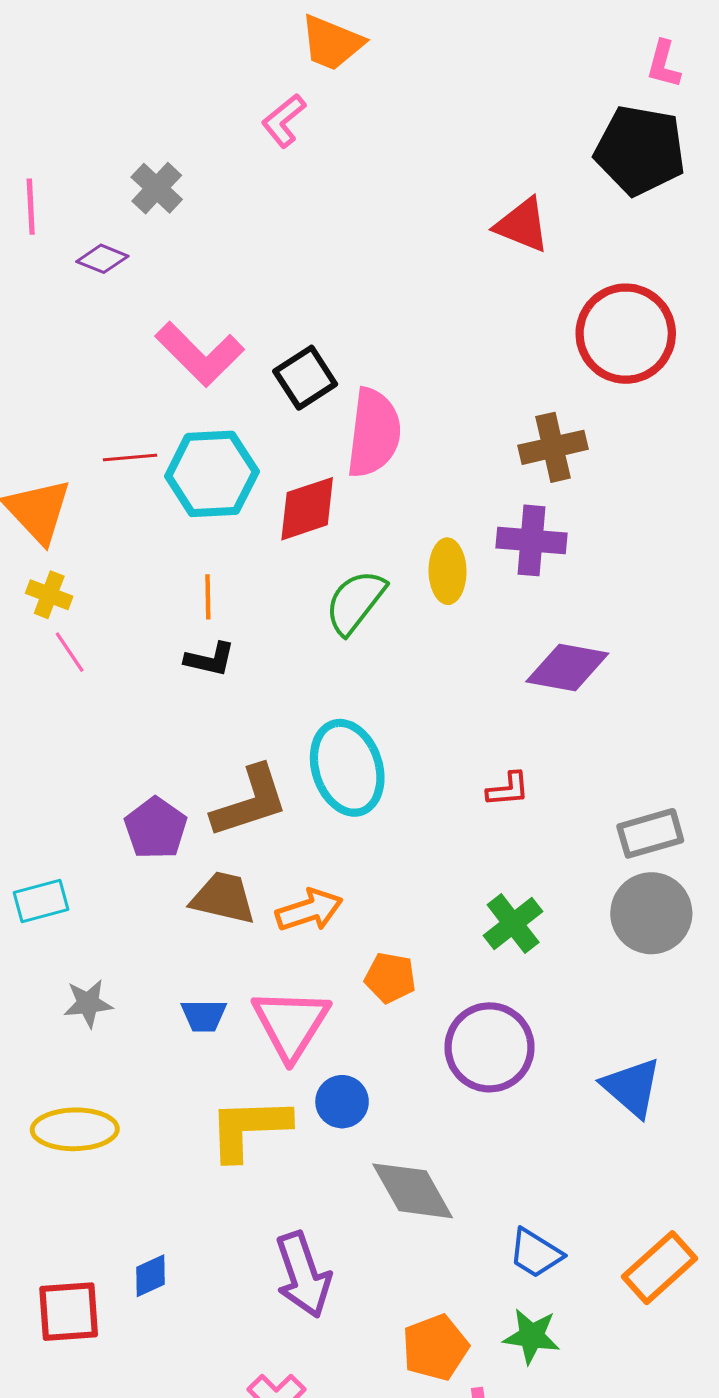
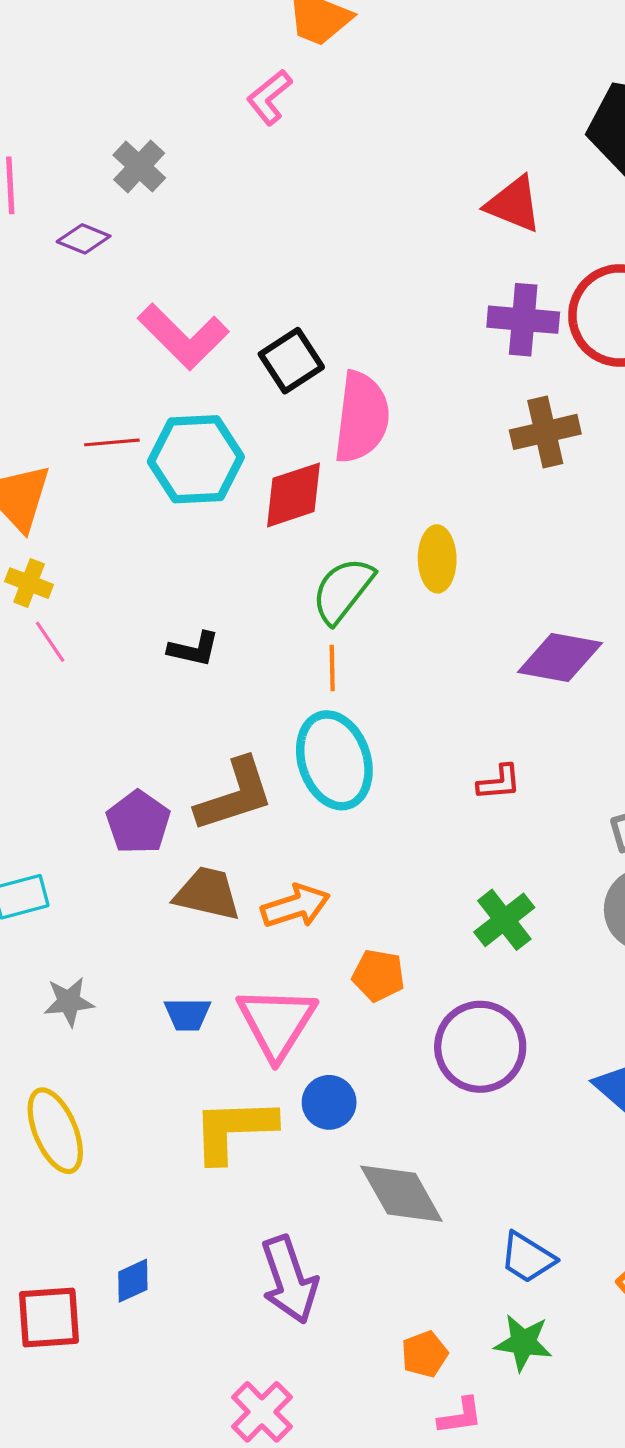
purple cross: (531, 540) -> (523, 320), moved
orange line: (208, 597) -> (332, 668), moved
yellow ellipse: (75, 1129) -> (55, 1131), turned 68
orange pentagon: (435, 1347) -> (425, 1354), size x0.7

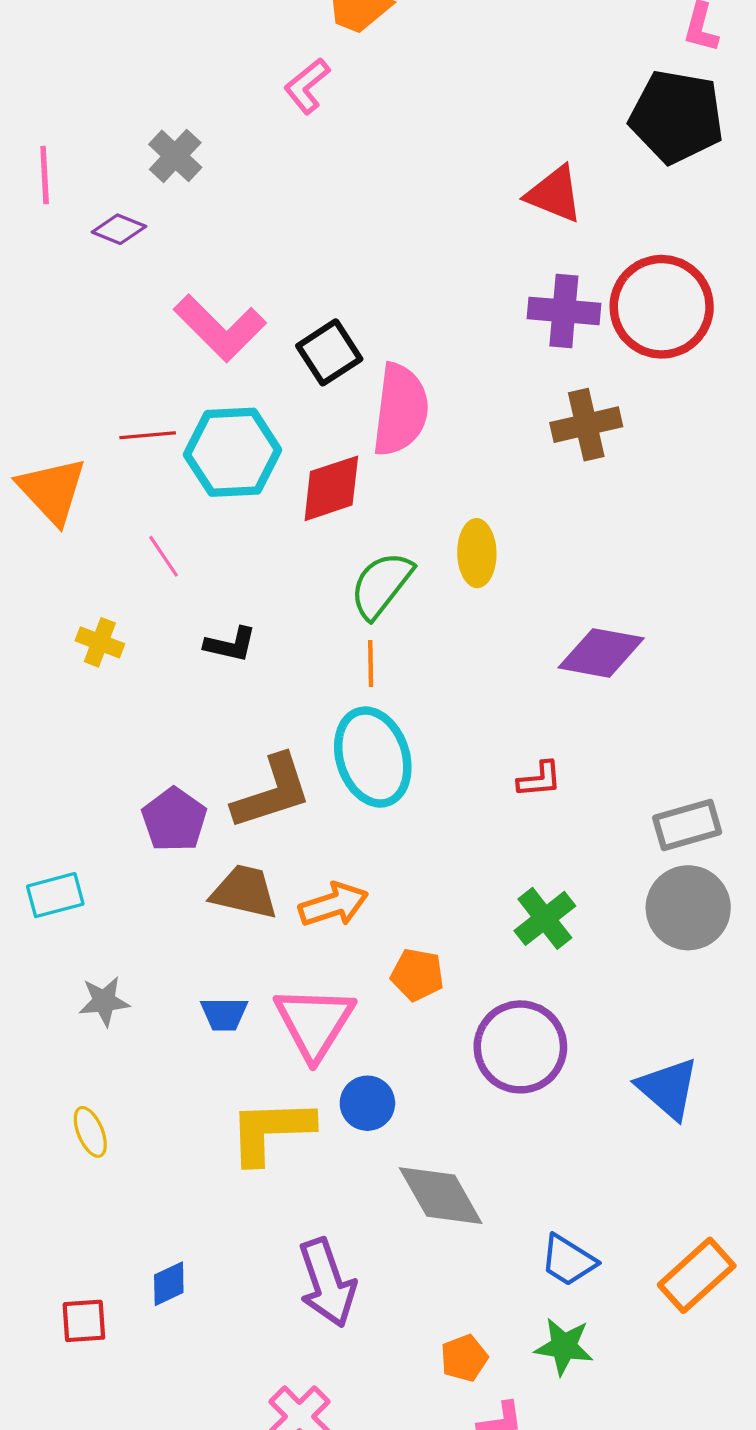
yellow cross: (29, 583) -> (100, 642), moved
pink line: (50, 642) -> (164, 556), moved
yellow ellipse: (55, 1131) -> (90, 1132), size x0.6
red square: (49, 1317) -> (84, 1321), size x0.7

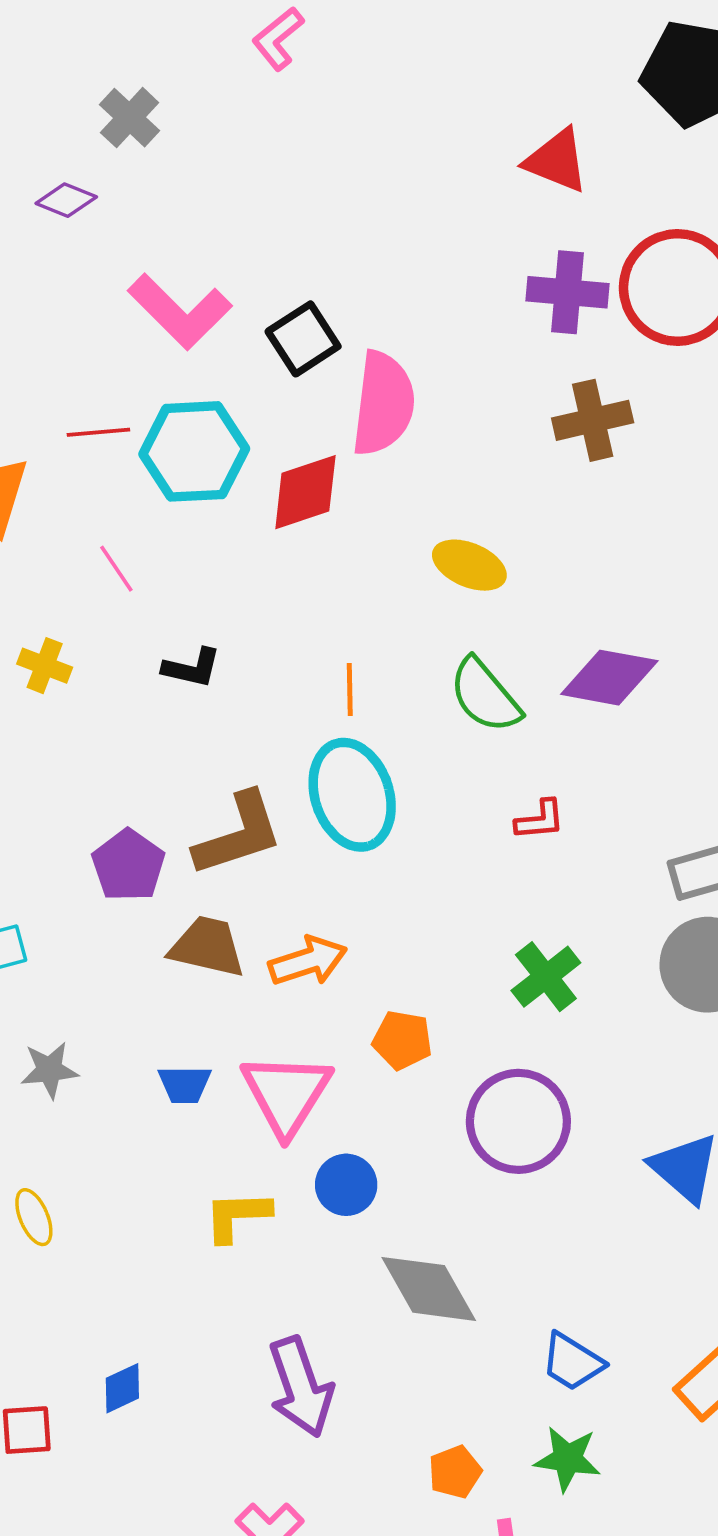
yellow ellipse: (477, 553) -> (469, 565), turned -66
green semicircle: (381, 585) -> (485, 695), moved, turned -78
yellow L-shape: (271, 1131) -> (237, 1216), size x0.7

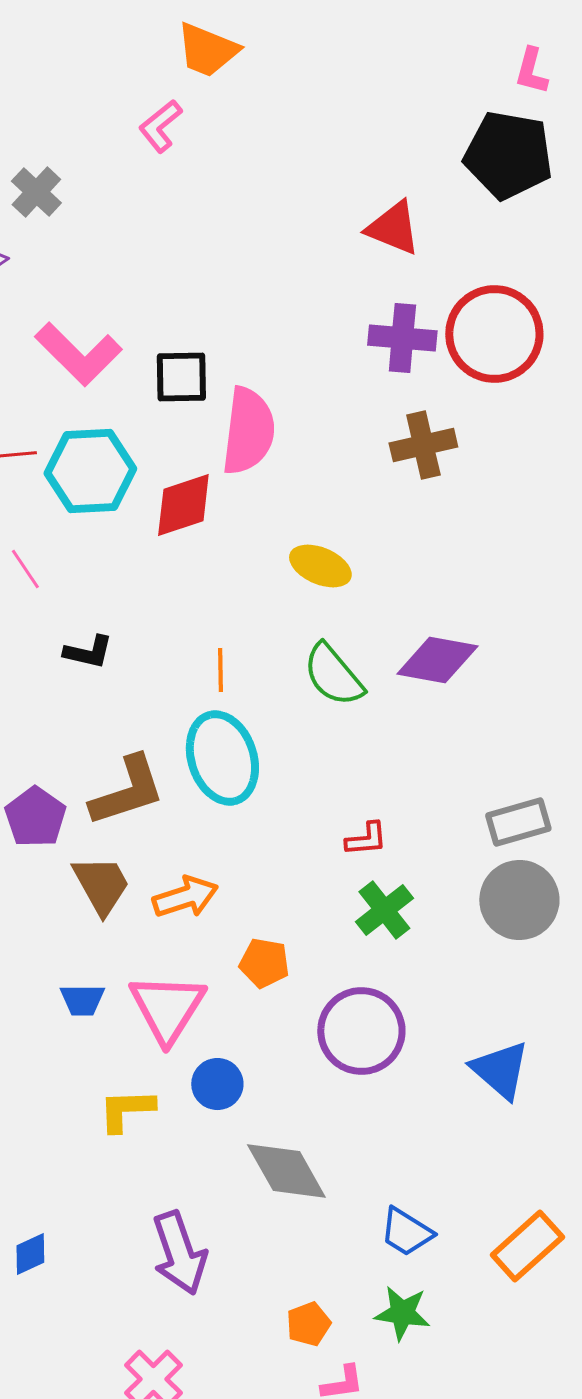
black square: (303, 339) -> (181, 377), turned 32
red L-shape: (540, 820) -> (366, 839), moved
brown trapezoid: (207, 947) -> (101, 885), turned 48

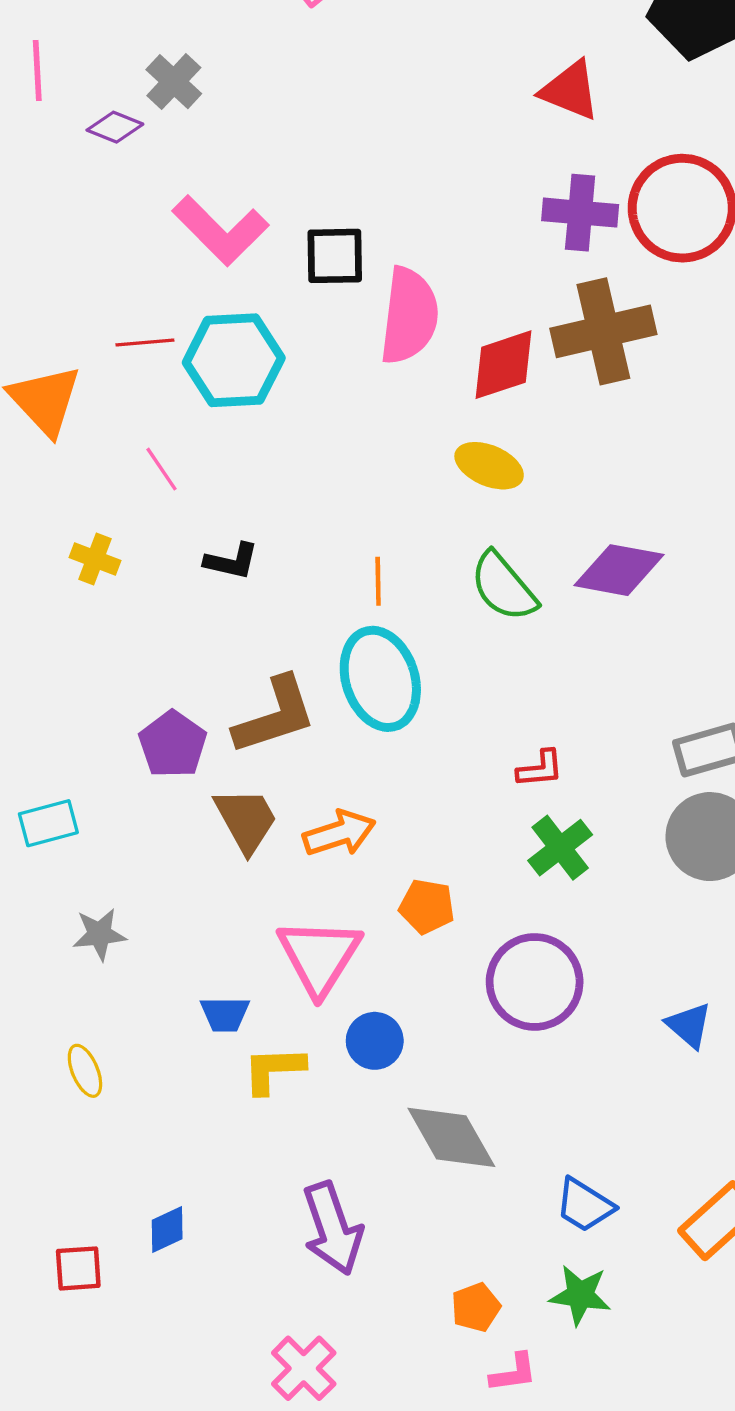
gray cross: (36, 192) -> (174, 82), moved
brown cross: (423, 445) -> (603, 331), size x1.4
red diamond: (183, 505) -> (504, 365), moved
blue trapezoid: (82, 1000) -> (225, 1014), moved
blue triangle: (500, 1070) -> (689, 1025), size x0.7

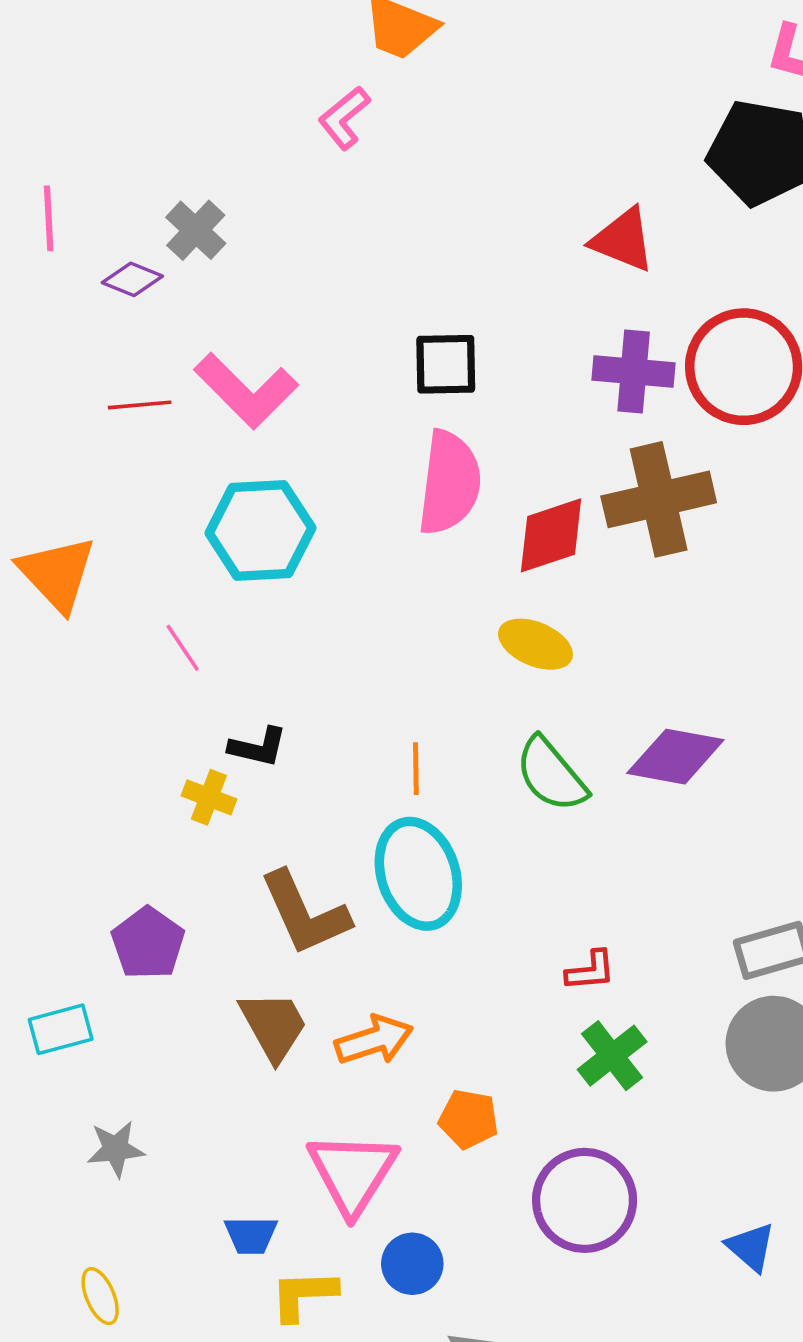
black square: (335, 256) -> (446, 364), moved
red line: (145, 342) -> (140, 405), moved
yellow cross: (95, 559) -> (209, 797), moved
brown L-shape: (275, 716) -> (305, 913), turned 84
purple pentagon: (173, 744) -> (148, 943), moved

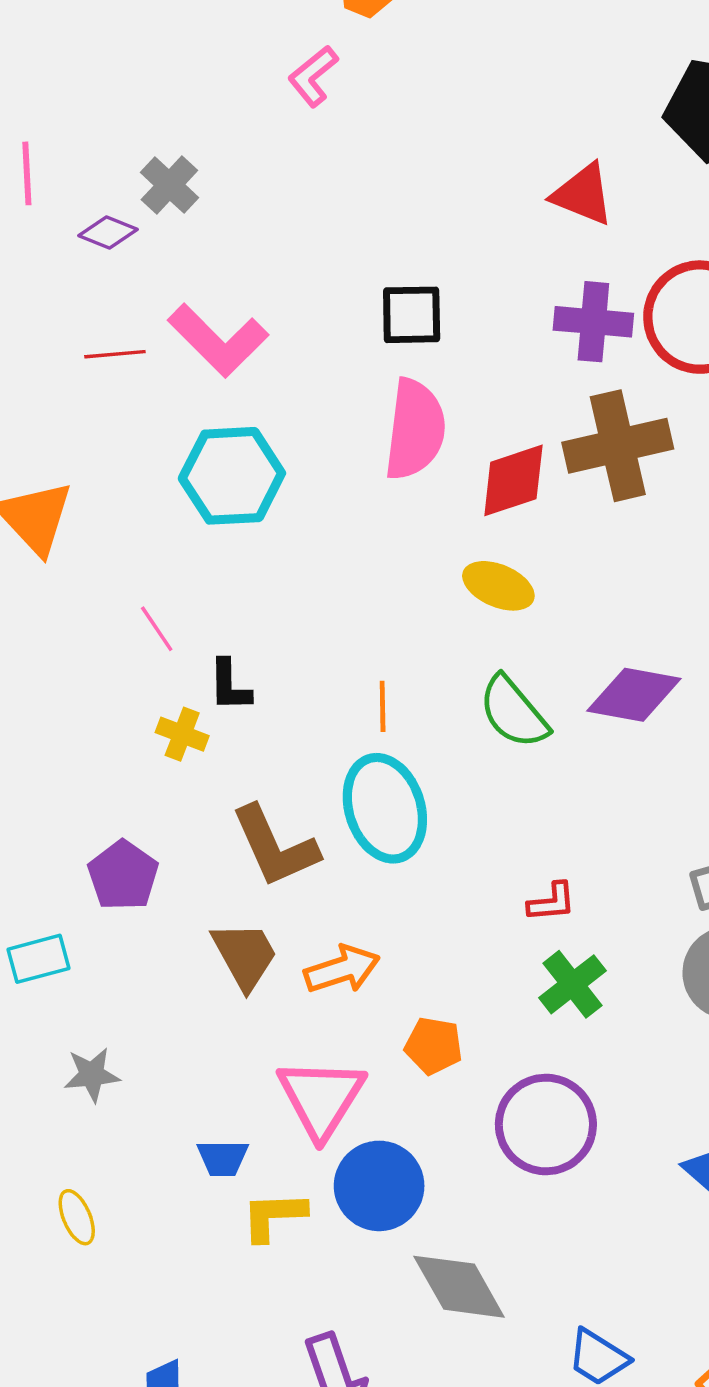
pink line: (183, 648) -> (157, 629), moved
black L-shape: (258, 747) -> (230, 685), turned 76
blue circle: (412, 1264) -> (379, 1186), size x1.5

